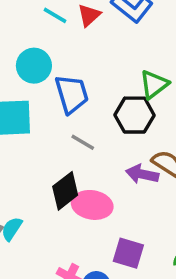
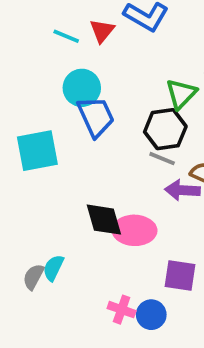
cyan circle: (34, 66) -> (82, 88), moved
gray line: (83, 142) -> (162, 159), moved
black diamond: (65, 191) -> (104, 220), turned -60

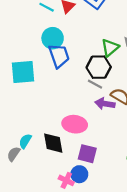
black diamond: (104, 220) -> (53, 143), moved
purple square: (180, 276) -> (87, 154), moved
gray semicircle: (33, 277) -> (14, 154), moved
pink cross: (122, 310) -> (66, 180), moved

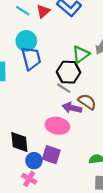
pink ellipse: (75, 124) -> (57, 126), moved
blue circle: (79, 174) -> (34, 161), moved

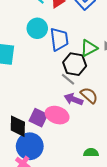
blue trapezoid: (31, 58) -> (59, 39), moved
purple square: (51, 155) -> (38, 118), moved
blue circle: (34, 161) -> (30, 146), size x1.6

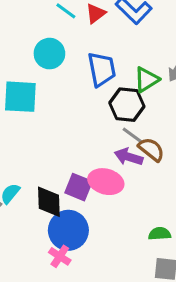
cyan circle: (37, 28) -> (49, 54), moved
gray line: (68, 79) -> (132, 135), moved

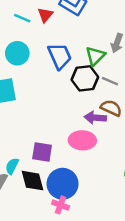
gray line: (132, 135) -> (110, 81), moved
purple square: (79, 187) -> (42, 152), moved
black diamond: (49, 202) -> (32, 181), moved

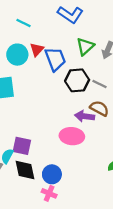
red triangle: (45, 15) -> (37, 50), moved
green triangle: (95, 56) -> (85, 46), moved
purple square: (42, 152) -> (22, 146), moved
blue circle: (63, 184) -> (52, 174), size x0.7

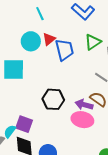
cyan line: (23, 23) -> (40, 14), turned 32
black hexagon: (77, 80) -> (53, 99), moved
pink ellipse: (72, 136) -> (82, 120), moved

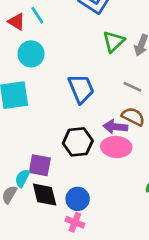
red triangle: (49, 39) -> (16, 22), moved, turned -40
blue trapezoid: (64, 50) -> (81, 89), moved
black hexagon: (53, 99) -> (78, 142), moved

